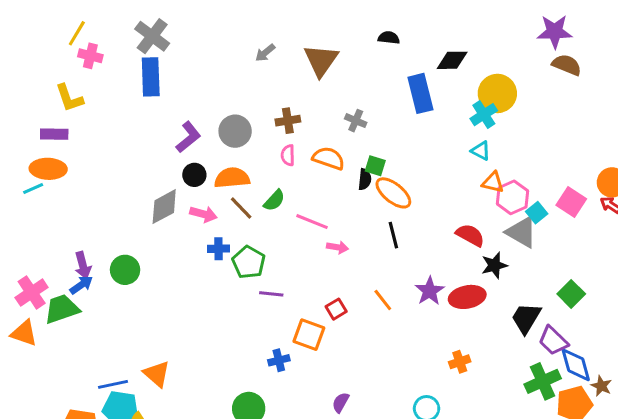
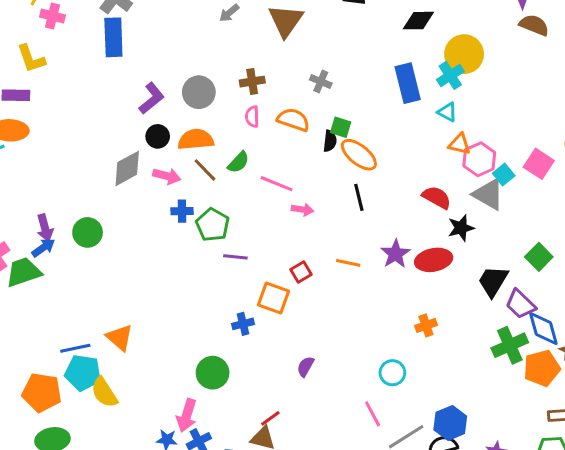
blue rectangle: (420, 93) -> (408, 83), moved
orange line: (383, 300) -> (348, 263), turned -40

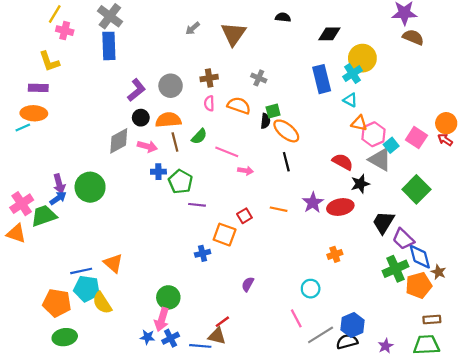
green square: (341, 127) -> (273, 111), turned -32
brown line: (205, 170) -> (175, 142), turned 30
green circle: (88, 232) -> (90, 187), size x1.4
green square: (539, 257) -> (416, 189), moved, size x1.4
green circle: (213, 373) -> (168, 297), moved

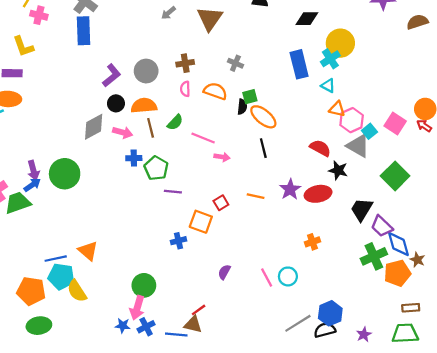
brown semicircle: (413, 37) -> (417, 22), moved, turned -40
black star: (360, 184) -> (338, 170), turned 30
pink line: (296, 318) -> (267, 278), moved

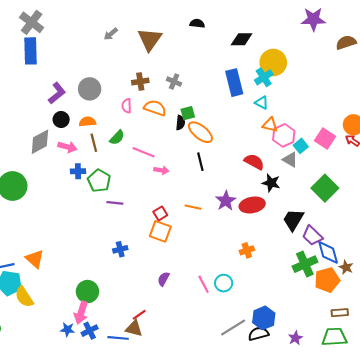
brown cross: (185, 63) -> (140, 82), moved
orange semicircle: (144, 106) -> (87, 122), size x0.7
gray triangle: (358, 146) -> (290, 160), size x0.7
orange square: (201, 222) -> (160, 231), moved

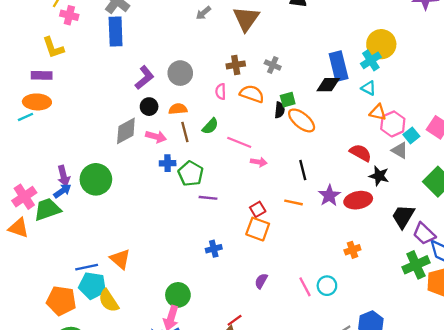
black diamond: (242, 39) -> (328, 85), moved
black line: (200, 162) -> (303, 170), moved

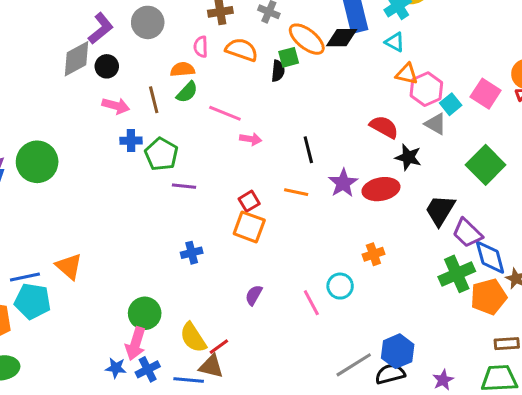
orange semicircle: (178, 109) -> (183, 69), moved
orange ellipse: (302, 120) -> (307, 39), moved
gray diamond: (126, 131) -> (76, 59), moved
cyan circle: (327, 286) -> (340, 286), moved
yellow semicircle: (109, 301) -> (193, 338), moved

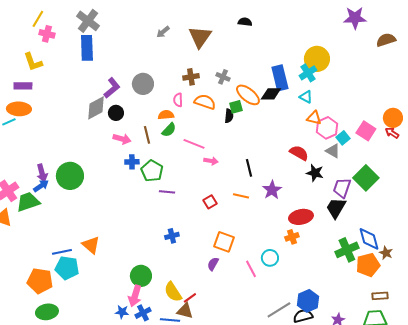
red ellipse: (381, 189) -> (301, 217), moved
orange square: (249, 227) -> (224, 242), moved
purple trapezoid: (467, 233) -> (342, 188), moved, turned 65

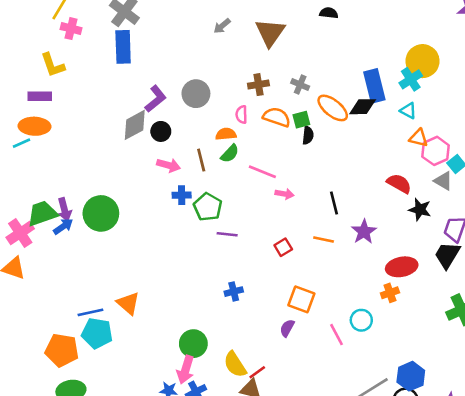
green square: (236, 107) -> (301, 120), moved
green trapezoid: (28, 202) -> (42, 213), moved

